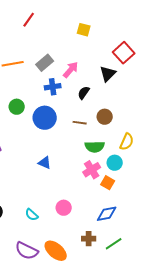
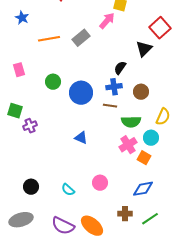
pink arrow: (71, 70) -> (107, 21), moved
blue cross: (53, 87) -> (114, 87), moved
brown line: (80, 123) -> (110, 106), moved

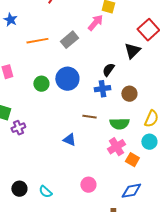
blue circle: (81, 93) -> (67, 79), moved
brown line: (110, 106) -> (89, 117), moved
cyan circle: (151, 138) -> (149, 142), moved
cyan semicircle: (68, 190) -> (45, 192), moved

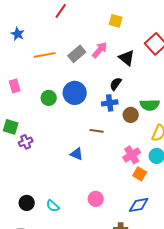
pink arrow: (95, 23) -> (100, 50), moved
black triangle: (132, 51) -> (127, 58), moved, turned -36
brown circle: (129, 94) -> (131, 115), moved
green semicircle: (119, 124) -> (150, 105), moved
pink cross: (116, 147) -> (132, 155), moved

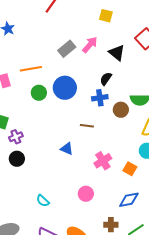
orange line: (45, 55) -> (31, 69), moved
pink cross: (132, 155) -> (103, 161), moved
black circle: (27, 203) -> (17, 159), moved

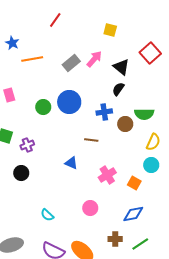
orange line: (31, 69) -> (32, 59), moved
black semicircle: (106, 79) -> (118, 89), moved
purple cross: (16, 137) -> (27, 145), moved

